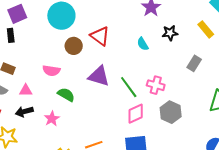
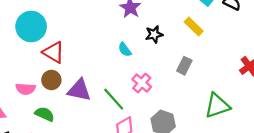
red triangle: (100, 36) -> (54, 52), moved
brown circle: (74, 46) -> (51, 80), moved
pink cross: (156, 85) -> (142, 83), moved, turned 30

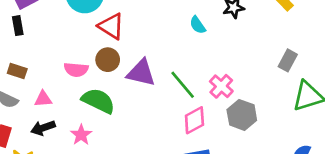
gray rectangle: (184, 66) -> (288, 60), moved
pink cross: (142, 83) -> (221, 86), moved
green semicircle: (45, 114) -> (98, 101), size x1.4

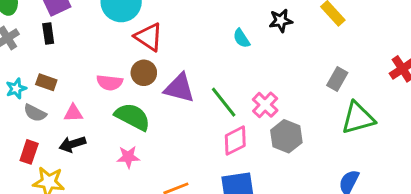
pink star: (81, 135) -> (128, 157), moved, turned 30

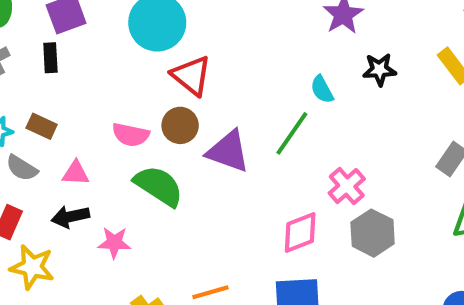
green line: (224, 102) -> (292, 133), moved, turned 68
pink star: (128, 157) -> (114, 243), moved

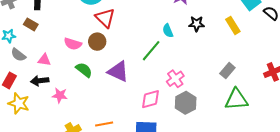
brown rectangle: (42, 126) -> (31, 24), moved
purple triangle: (228, 151) -> (118, 71), moved
green semicircle: (159, 186) -> (84, 70), size x0.7

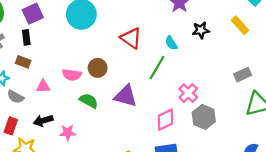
red triangle: (105, 18) -> (131, 38), moved
pink triangle: (44, 60) -> (43, 86), moved
gray rectangle: (227, 71) -> (243, 75), turned 35

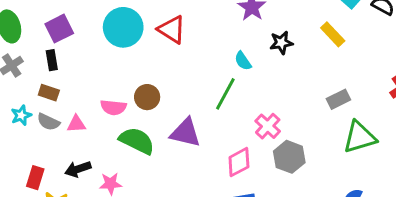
red triangle: (131, 38) -> (172, 30), moved
gray semicircle: (16, 97) -> (48, 122), moved
green semicircle: (89, 101) -> (137, 141), size x1.4

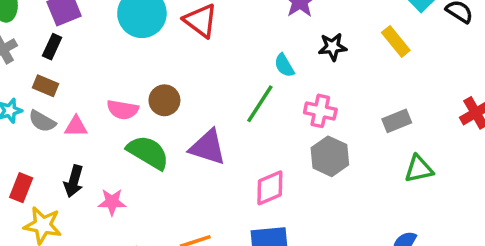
black rectangle: (52, 60) -> (52, 47), turned 30
pink cross: (268, 126) -> (320, 111), moved, turned -35
green triangle: (360, 137) -> (419, 169), size x0.7
gray hexagon: (289, 157) -> (330, 156), moved
black arrow: (78, 169) -> (74, 181), turned -60

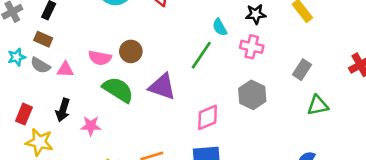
pink cross: (320, 111) -> (252, 47), moved
gray rectangle: (397, 121) -> (302, 70), turned -36

